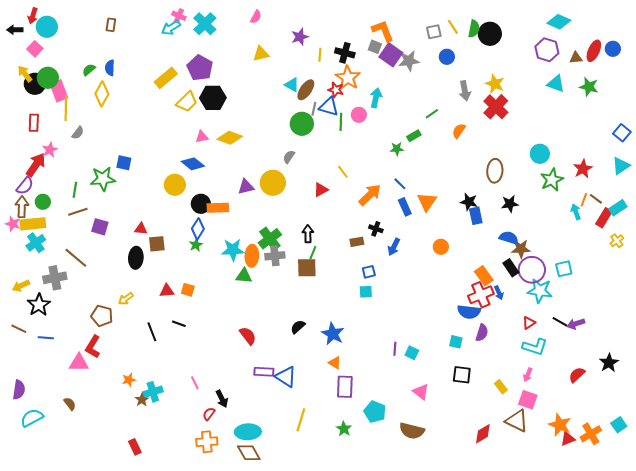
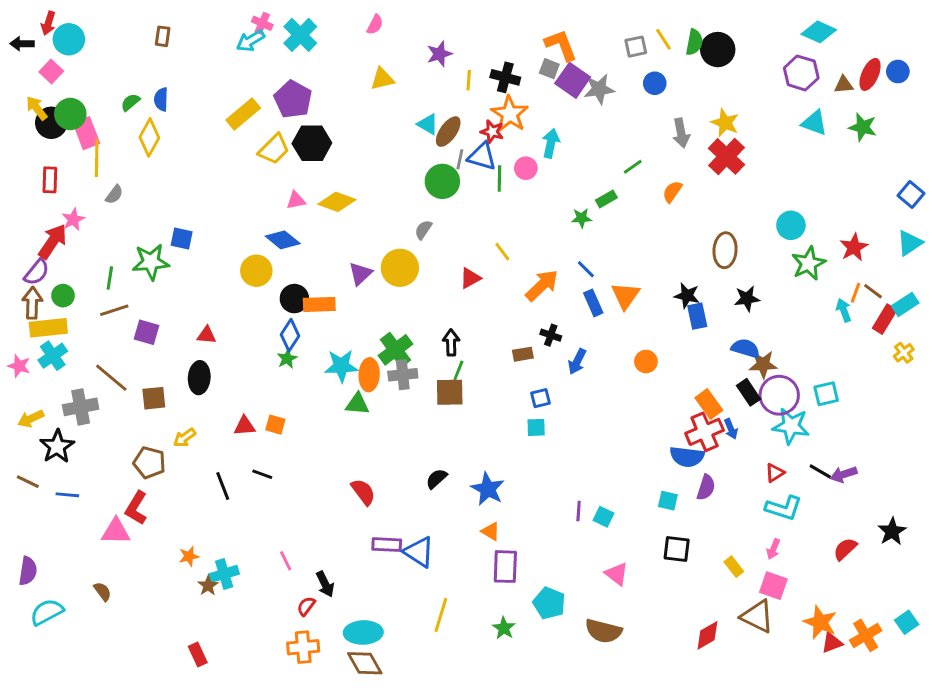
purple triangle: (246, 187) -> (360, 274), turned -30
pink star: (13, 224) -> (19, 366), moved
brown square: (157, 244) -> (154, 398), moved

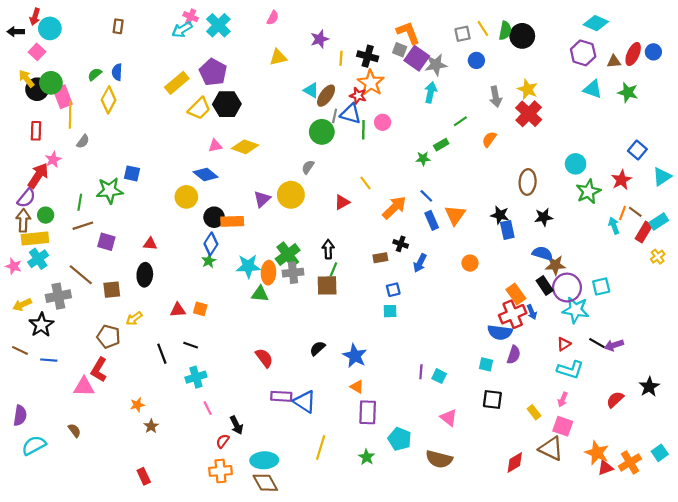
cyan arrow: (551, 143) -> (431, 92), moved
blue square: (911, 195) -> (637, 150), moved
cyan cross: (224, 574) -> (196, 377), moved

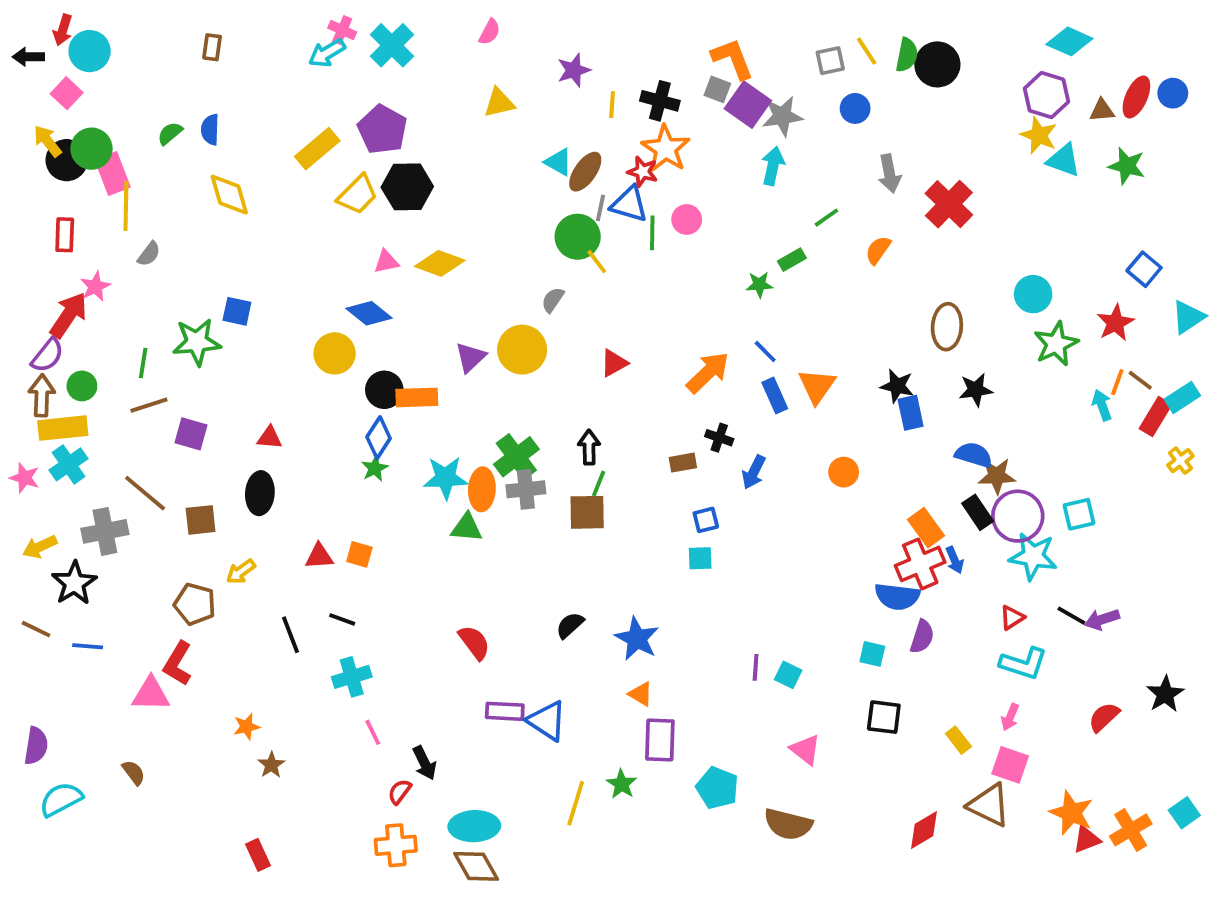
yellow star: (528, 89) -> (1039, 135), moved
yellow diamond: (109, 100) -> (229, 195), moved, turned -45
yellow line: (365, 183) -> (597, 262), moved
green star: (367, 457) -> (622, 784), moved

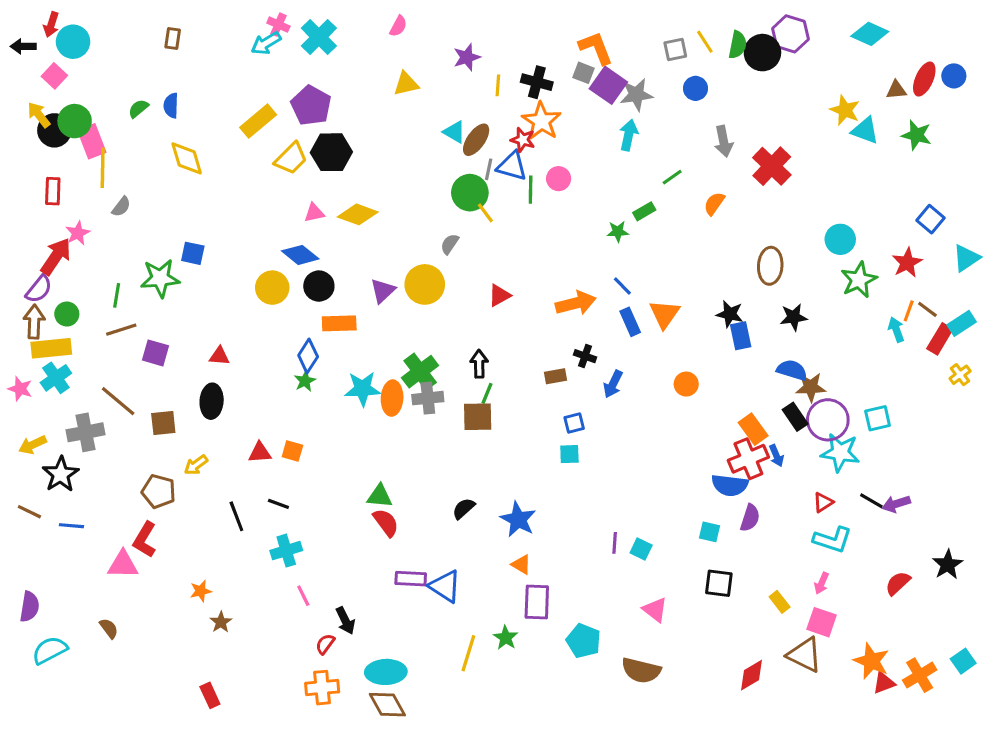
purple hexagon: (1046, 95) -> (790, 34), moved
orange arrow: (708, 373) -> (576, 303), turned 30
black circle: (384, 390) -> (319, 286), moved
green triangle: (467, 528) -> (380, 496), moved

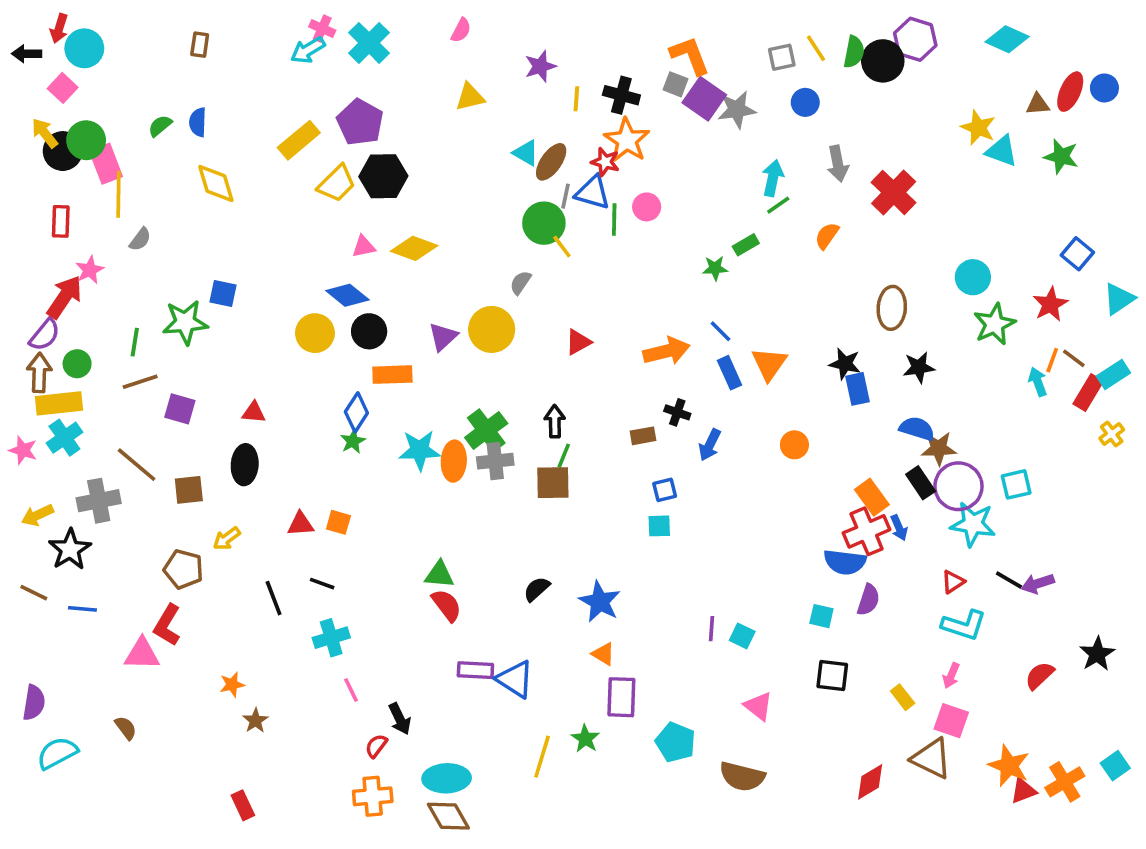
cyan arrow: (629, 135) -> (773, 178), moved

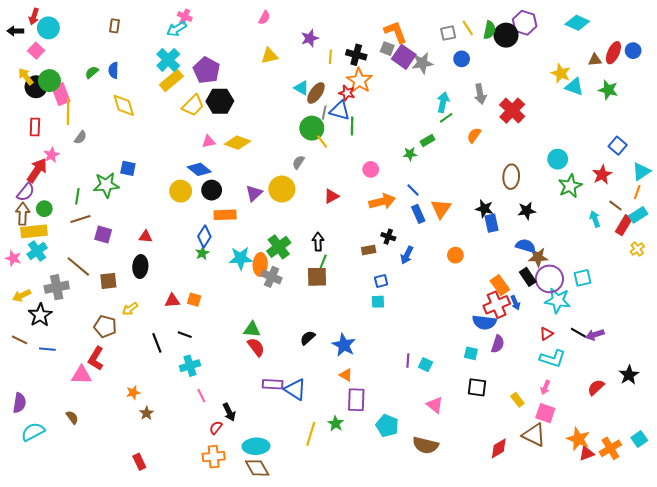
cyan cross: (369, 43) -> (168, 60), moved
pink circle: (647, 207) -> (371, 169), moved
orange line: (1052, 360) -> (637, 192), moved
gray cross: (495, 461) -> (272, 277), moved, turned 30

